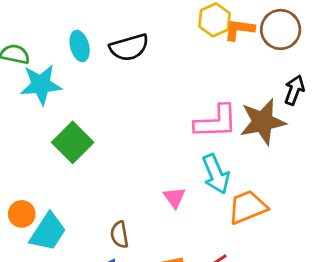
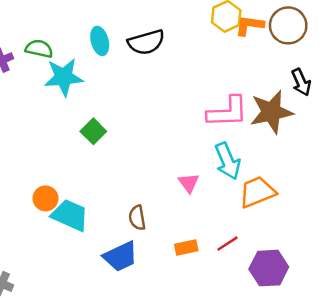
black arrow: (294, 90) -> (301, 82), turned 136
green square: (73, 142) -> (93, 131), size x0.7
cyan trapezoid: (48, 232) -> (70, 215), turned -99

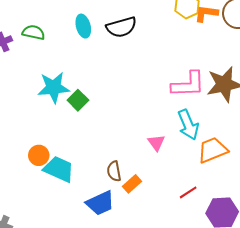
cyan star: (64, 77) -> (54, 88), moved
orange rectangle: (186, 247) -> (132, 184), moved, turned -30

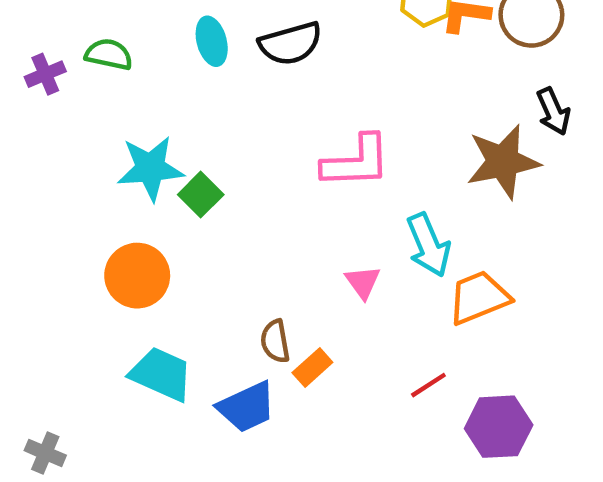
pink L-shape: (188, 84) -> (356, 162), moved
orange circle: (39, 155) -> (137, 276), moved, size x1.5
cyan trapezoid: (59, 169) -> (161, 374), moved

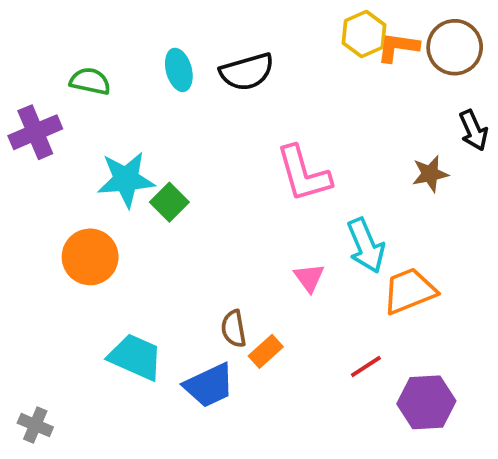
purple cross: (45, 74) -> (35, 132), moved, size x1.5
pink L-shape: (356, 162) -> (304, 174), turned 76
brown star: (503, 162) -> (430, 174), size x0.6
orange circle: (137, 276) -> (90, 257), moved

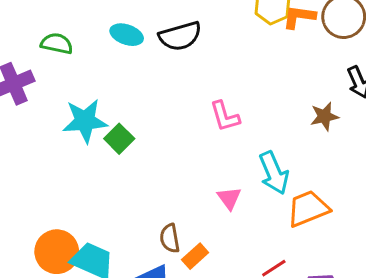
cyan ellipse: (179, 70) -> (127, 35), turned -56
pink L-shape: (304, 174) -> (225, 116), size x0.7
orange circle: (90, 257) -> (57, 252), moved

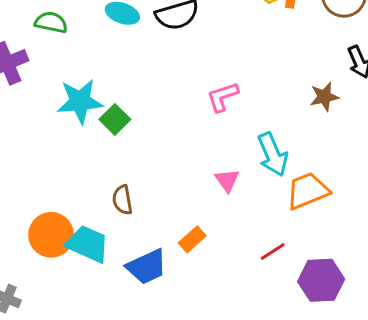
pink L-shape: (225, 116) -> (223, 97), turned 88
brown semicircle: (170, 238) -> (122, 200), moved

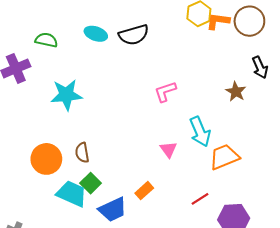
brown star: (324, 97) -> (236, 92), turned -30
green square: (115, 119) -> (91, 183), moved
brown semicircle: (122, 200) -> (82, 153), moved
orange circle: (51, 235) -> (46, 159), moved

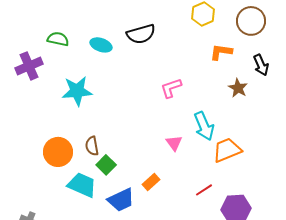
orange L-shape: (218, 21) -> (221, 52), moved
cyan ellipse: (96, 34) -> (101, 45), moved
green square: (91, 183) -> (106, 165), moved

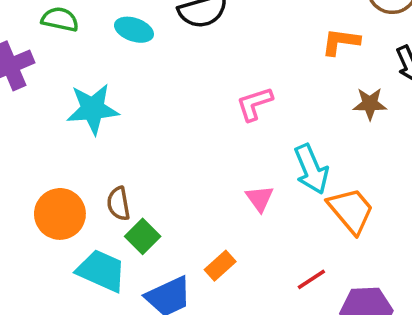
brown star: (238, 88) -> (370, 104), turned -30
orange trapezoid: (227, 150) -> (351, 211), turned 72

